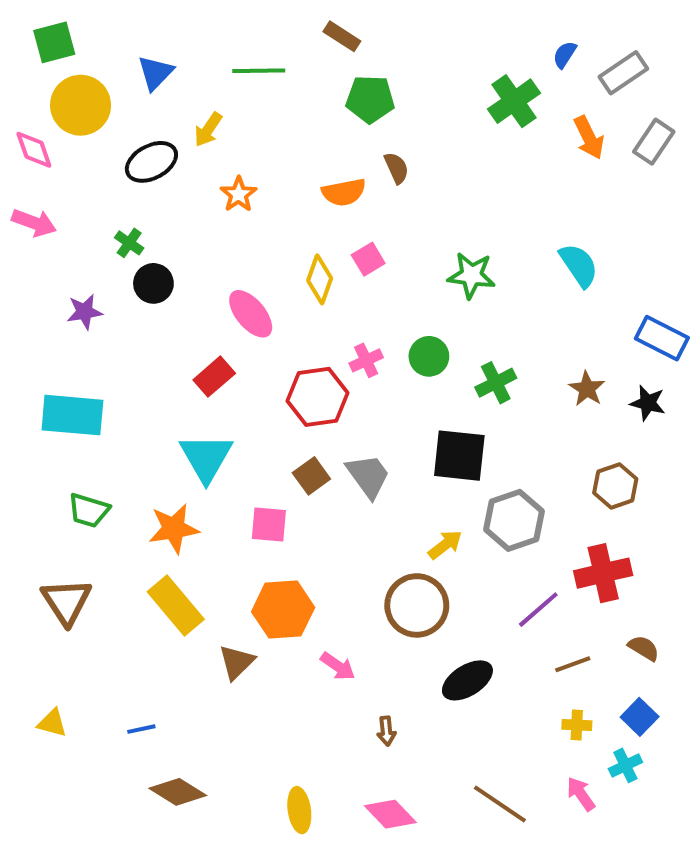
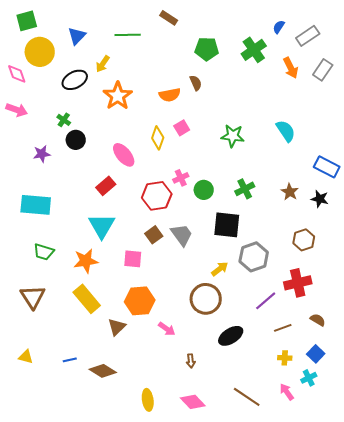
green pentagon: (370, 99) -> (207, 49), moved
orange star: (239, 194) -> (118, 96), size x1.6
green circle: (429, 356) -> (204, 190), moved
brown diamond: (178, 792) -> (103, 371), moved

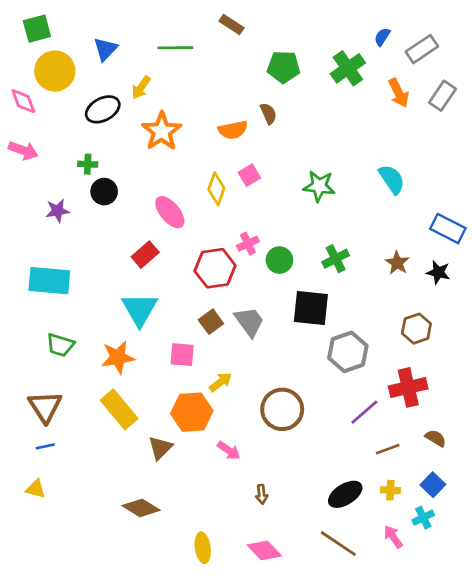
green cross: (64, 120) -> (88, 164), turned -32
yellow arrow: (220, 269) -> (221, 382), moved
black ellipse: (231, 336) -> (345, 494), moved
blue line: (70, 360) -> (45, 446), moved

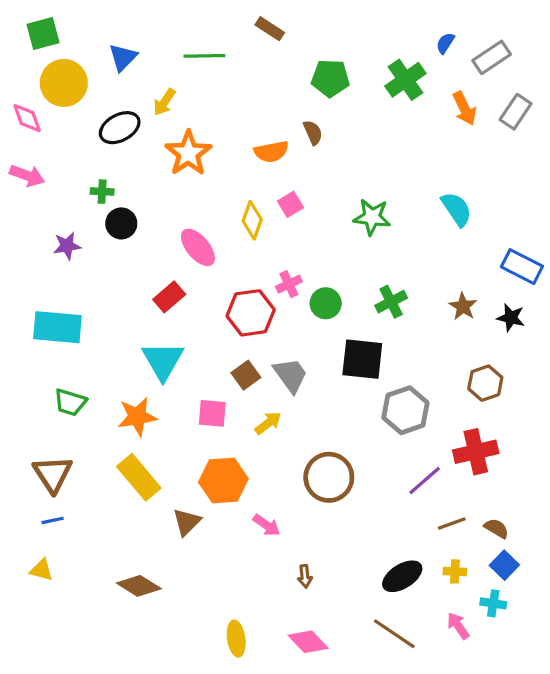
yellow arrow: (221, 382) -> (268, 423), moved
brown semicircle: (436, 438) -> (496, 528), moved
brown diamond: (141, 508) -> (139, 586), moved
cyan cross: (423, 518) -> (493, 603), turned 35

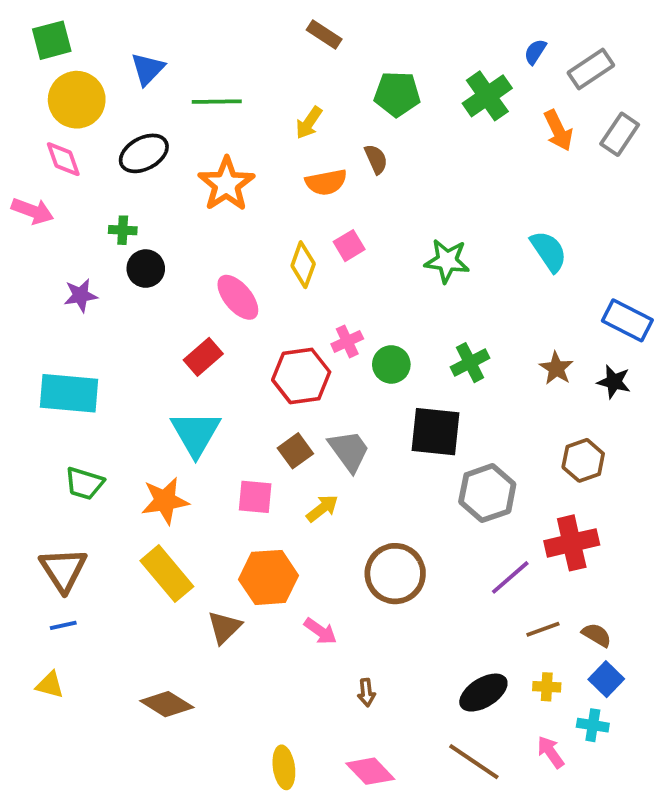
green line: (204, 56) -> (217, 102), moved
yellow arrow: (164, 102) -> (309, 123), moved
pink diamond: (27, 118) -> (63, 159), moved

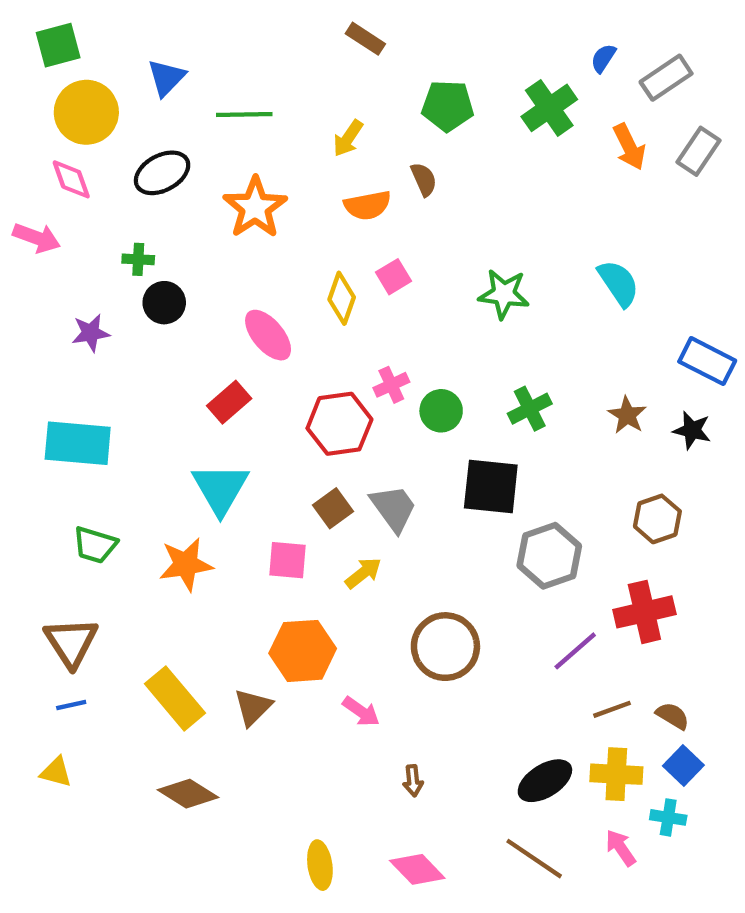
yellow rectangle: (167, 574) -> (175, 698), moved
yellow cross: (547, 687) -> (616, 774), size x1.6

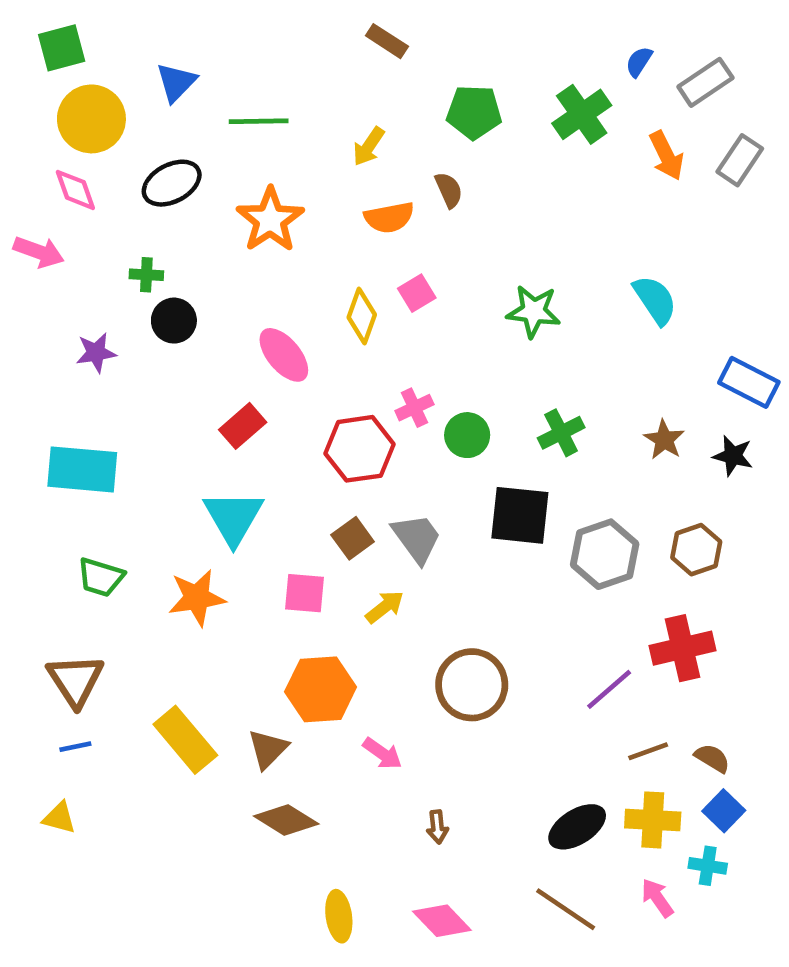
gray hexagon: (549, 556) -> (605, 554), moved
brown diamond: (188, 794) -> (286, 820), moved

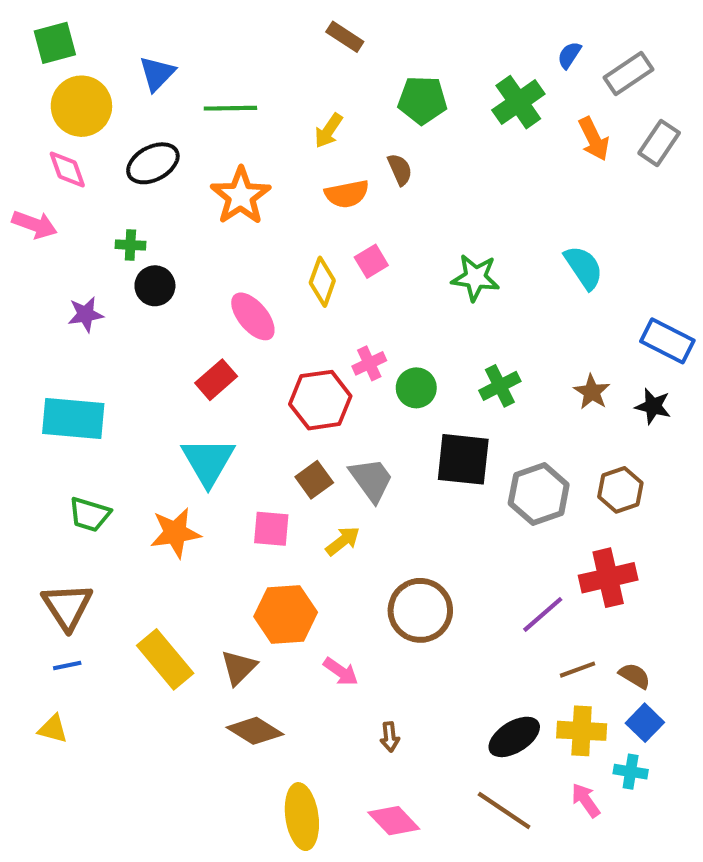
yellow ellipse: (339, 916) -> (302, 817), size x1.4

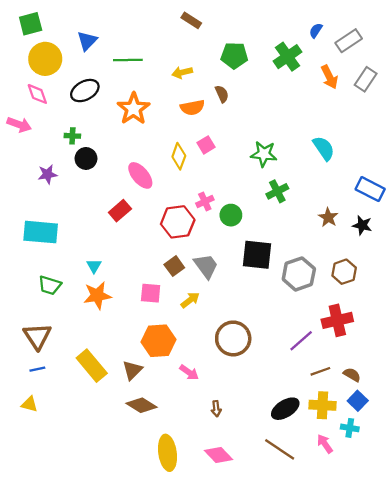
yellow arrow: (328, 131) -> (182, 72), turned 42
green cross: (500, 386) -> (277, 191), moved
cyan triangle: (208, 461) -> (94, 266), moved, size x0.5

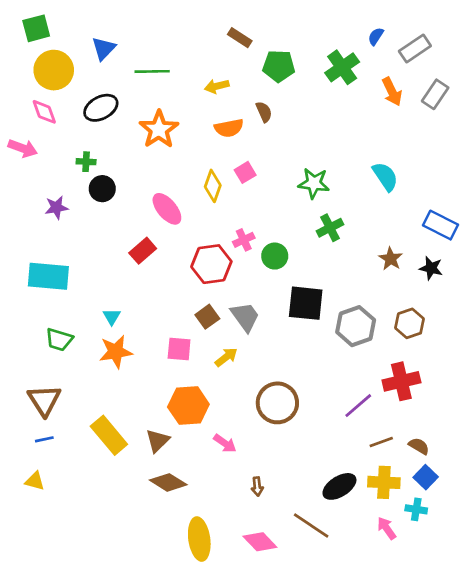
brown rectangle: (191, 20) -> (240, 38), moved
brown line: (280, 449) -> (311, 526), moved

